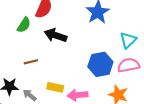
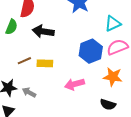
cyan triangle: (128, 40) -> (113, 23), turned 30
yellow rectangle: (55, 87) -> (45, 63), moved

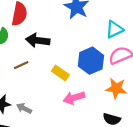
brown line: (24, 61) -> (21, 65), moved
yellow rectangle: (45, 63) -> (60, 73), moved, turned 35

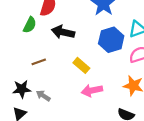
blue hexagon: (91, 61) -> (111, 40), moved
brown line: (21, 65) -> (39, 62), moved

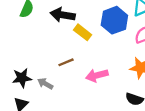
brown line: (39, 62) -> (66, 62), moved
yellow rectangle: (81, 65) -> (83, 32), moved

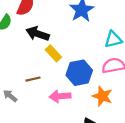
blue hexagon: (114, 20) -> (79, 73), moved

